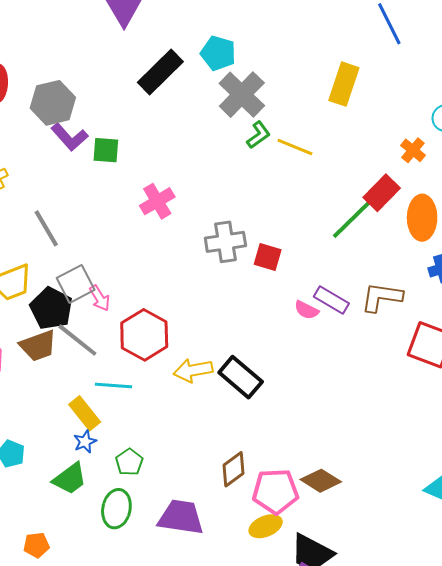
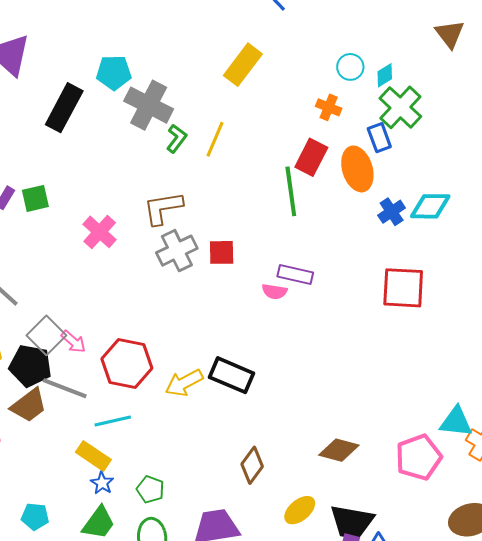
yellow rectangle: (344, 84) -> (243, 65), turned 36
yellow line: (295, 147) -> (215, 139), turned -72
green line: (352, 219) -> (291, 191), turned -36
brown L-shape: (382, 297) -> (163, 208), moved
pink pentagon: (275, 491) -> (419, 457), moved

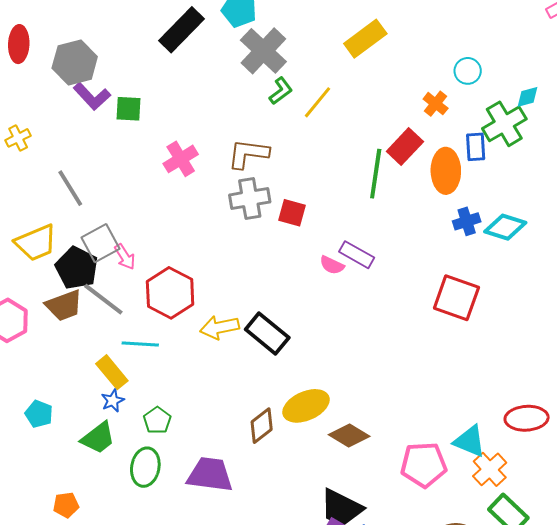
cyan diamond: (385, 75) -> (527, 97), moved
yellow ellipse: (300, 510) -> (306, 406), moved, size x1.4

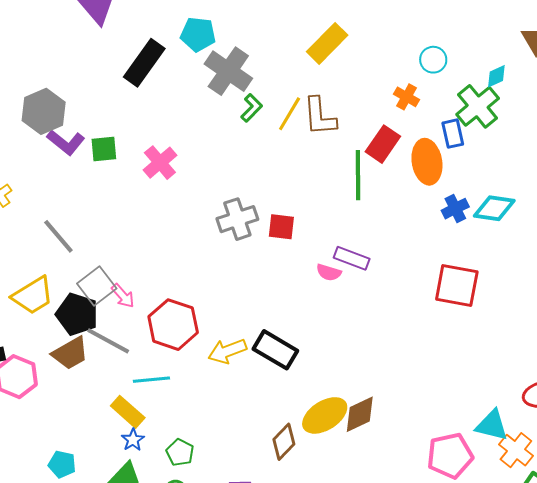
brown L-shape: (248, 154) -> (320, 116), moved, turned -93
pink cross: (181, 159) -> (160, 163), moved
brown diamond: (349, 436) -> (360, 414), moved, turned -48

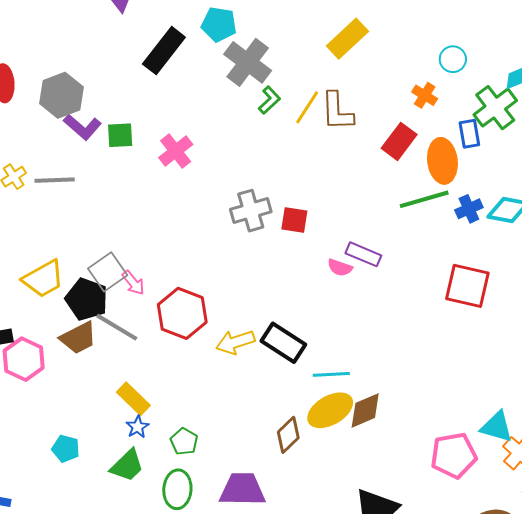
green line: (358, 175) -> (424, 199), moved, turned 72
gray line: (58, 236) -> (55, 180), moved, turned -54
cyan line: (151, 380) -> (331, 374), moved

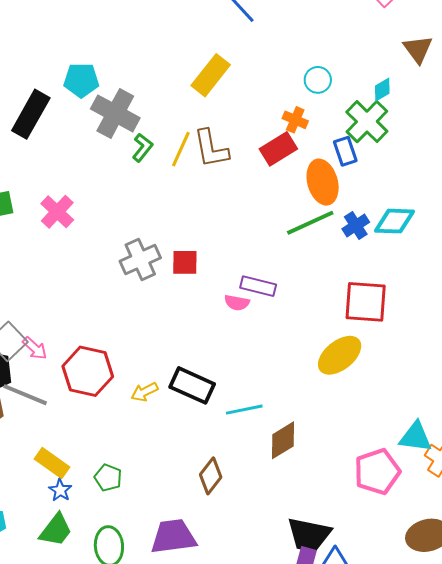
red rectangle: (399, 141) -> (278, 149), moved, turned 30
yellow arrow: (235, 342) -> (145, 392), size x0.7
yellow ellipse: (330, 410) -> (340, 355), moved
green pentagon: (184, 441) -> (108, 478), moved

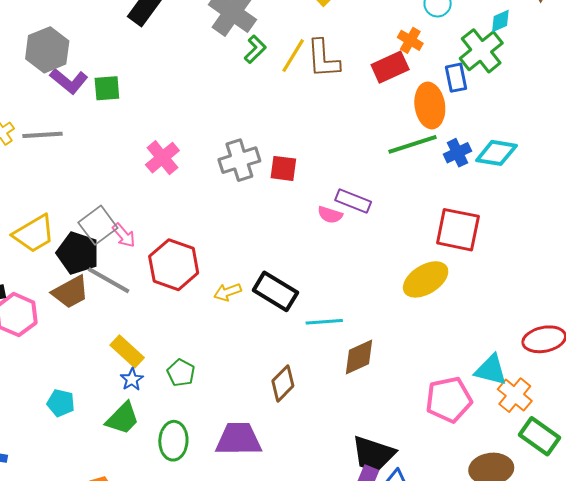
pink cross: (57, 212) -> (162, 158), moved

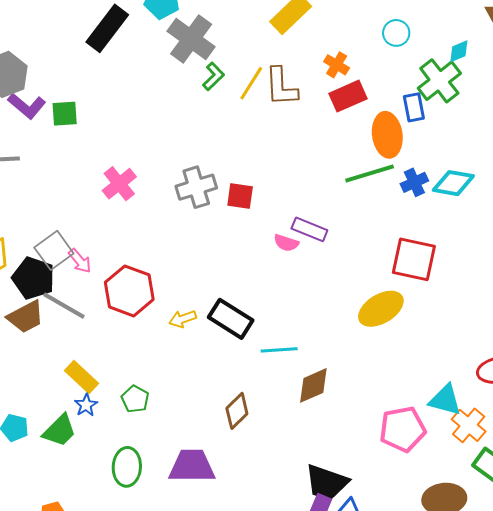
orange cross: (410, 40) -> (337, 65), moved
green trapezoid: (123, 418) -> (60, 431), moved

